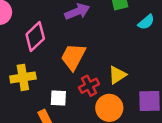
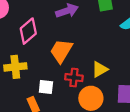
red cross: (89, 86) -> (74, 78), turned 30

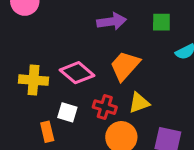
pink diamond: (28, 31) -> (77, 73), moved, turned 70
orange trapezoid: (61, 51) -> (125, 66), moved

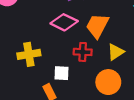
pink diamond: (77, 73) -> (64, 22), moved
red cross: (105, 107) -> (83, 52), moved

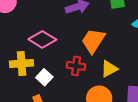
pink diamond: (64, 22) -> (42, 39), moved
white square: (61, 73) -> (44, 77), moved, turned 35

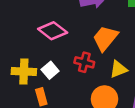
yellow cross: (22, 64) -> (24, 72), moved

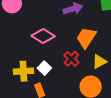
red cross: (84, 62) -> (71, 59), turned 35

